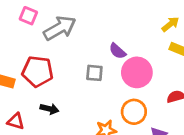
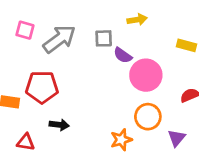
yellow arrow: (170, 24) -> (137, 20), moved, turned 36
gray square: (94, 73) -> (104, 38), moved

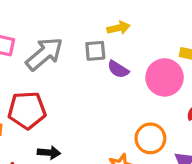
yellow arrow: (137, 20) -> (118, 28), moved
pink circle: (146, 75) -> (165, 77), moved

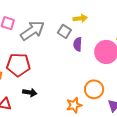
gray square: (95, 51) -> (64, 31), turned 32
purple semicircle: (118, 69) -> (78, 44), turned 56

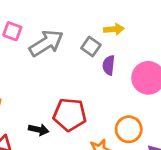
red pentagon: (18, 65) -> (70, 115), moved

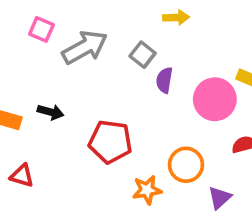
yellow arrow: (114, 29) -> (176, 17), moved
black arrow: (39, 130) -> (51, 112), moved

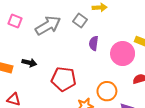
pink square: (41, 29) -> (15, 21), moved
gray square: (143, 55) -> (80, 20), moved

